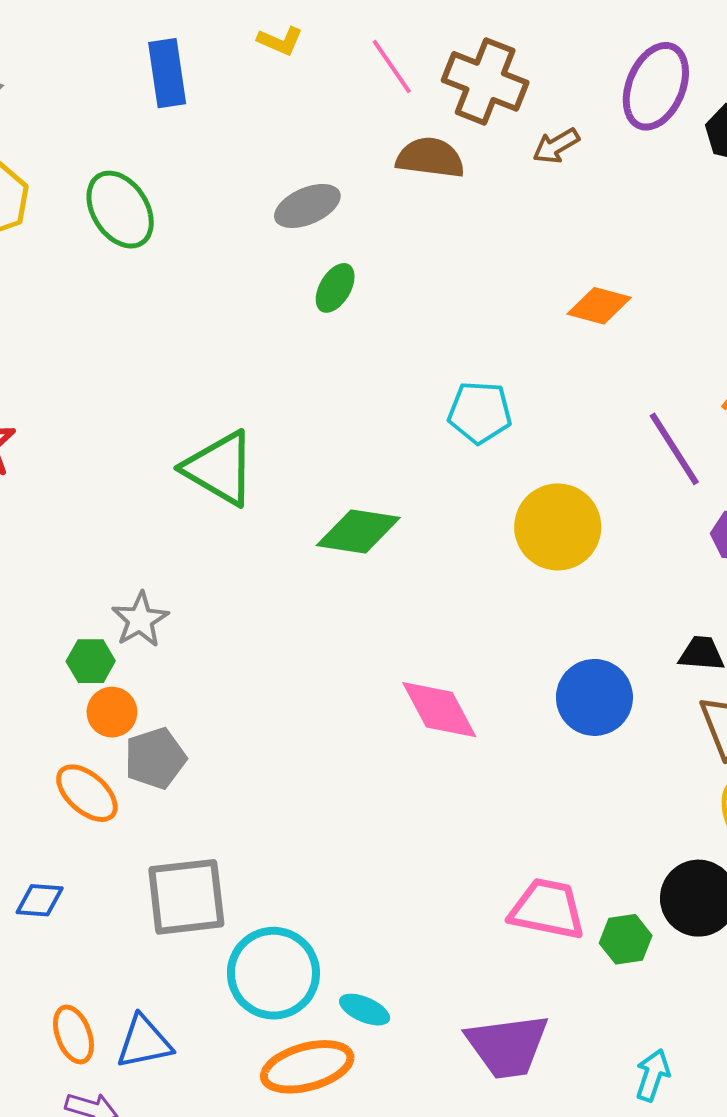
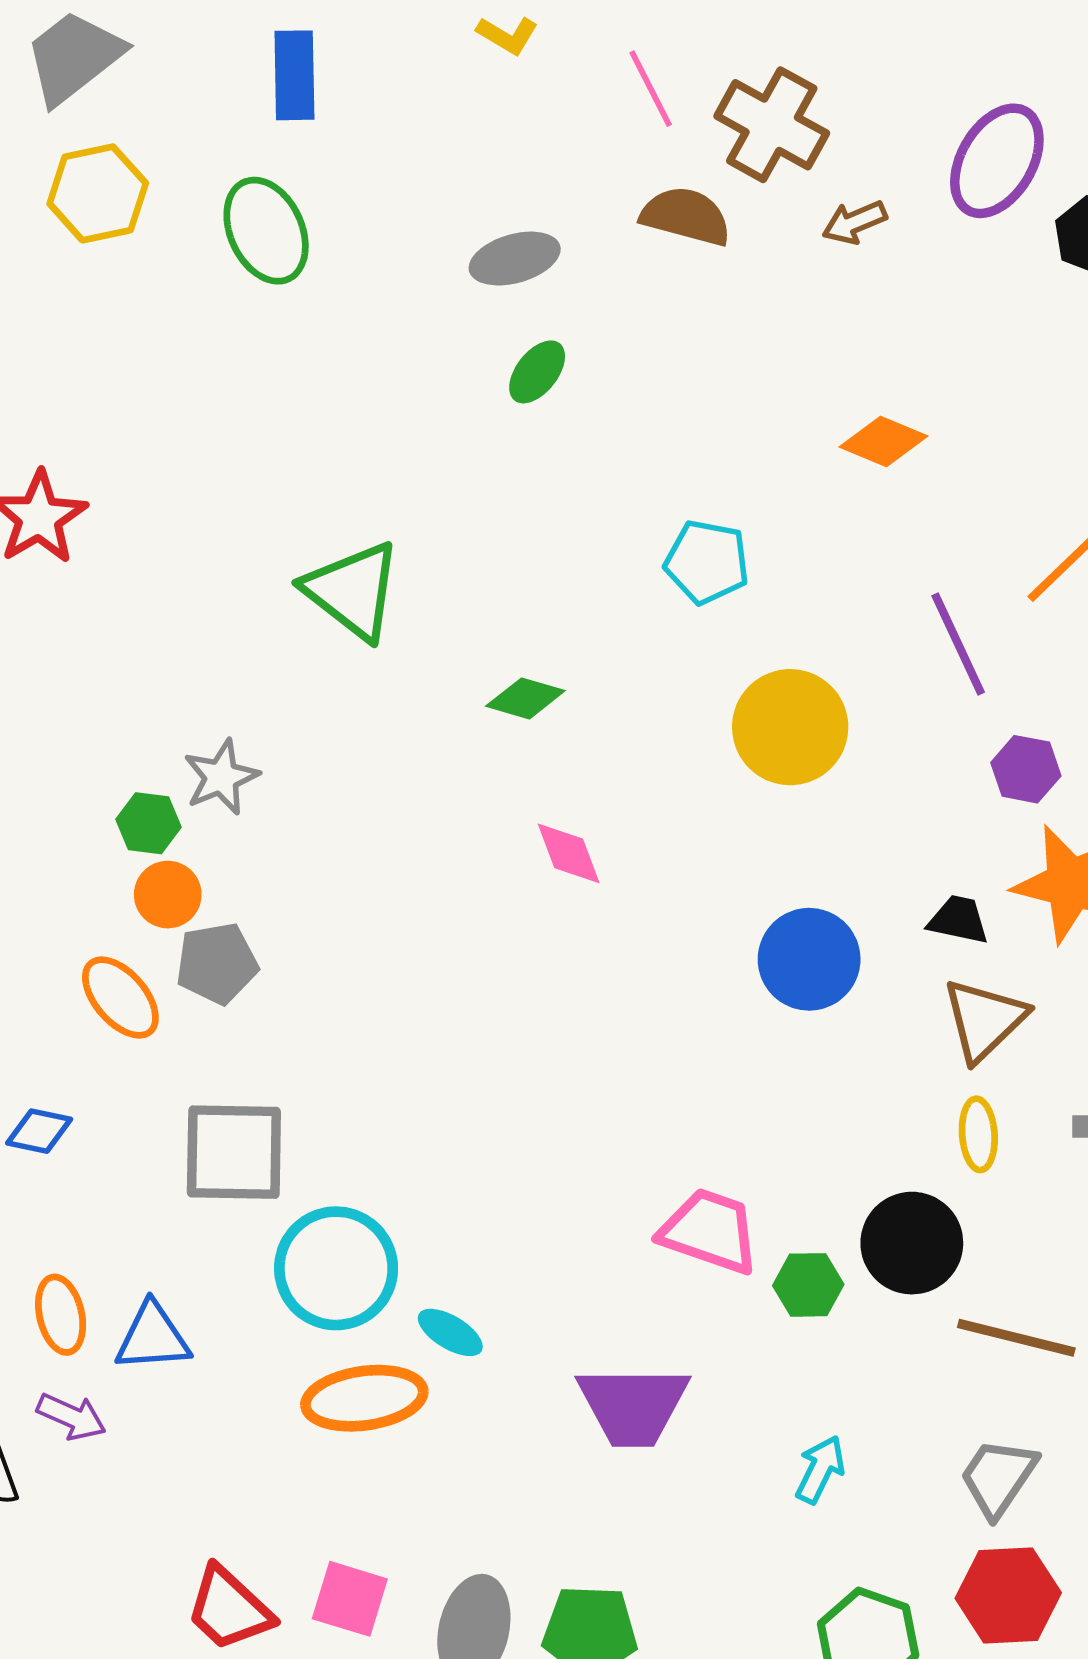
blue rectangle: (167, 73) -> (294, 75), moved
green diamond: (358, 531) -> (525, 698), size x0.7
pink diamond: (439, 710) -> (569, 853), moved, size x0.7

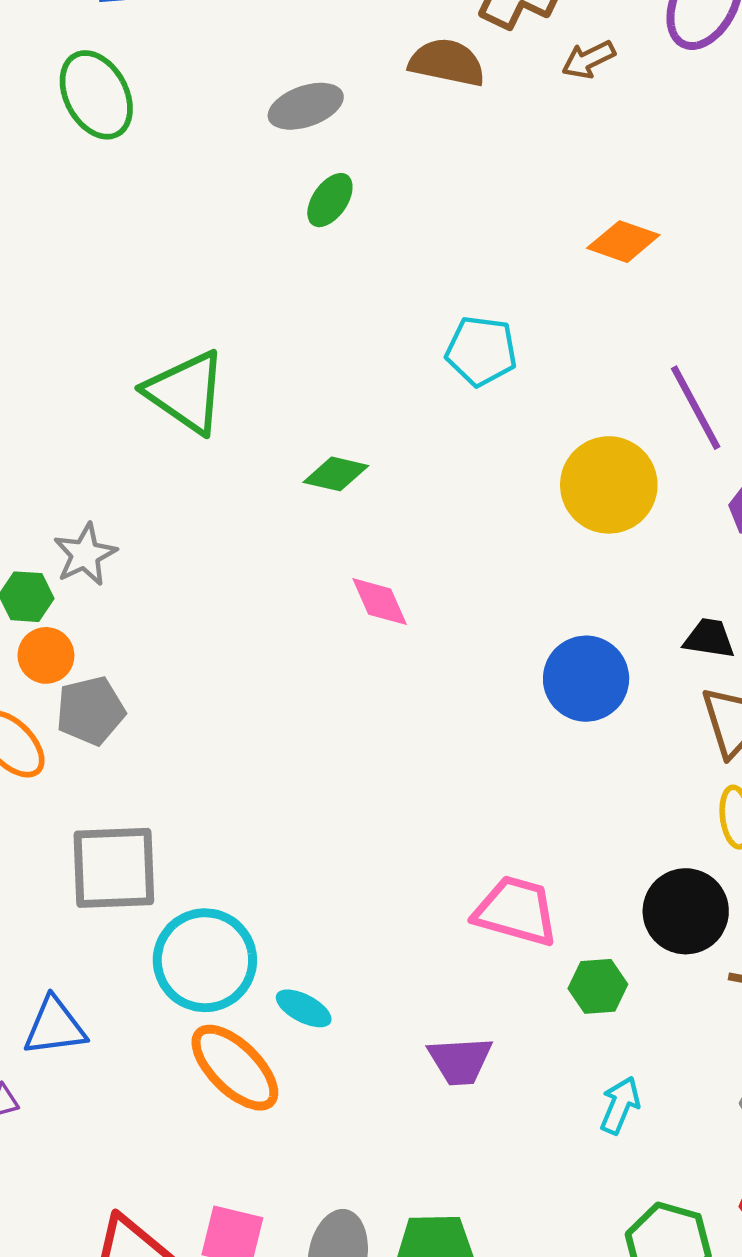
yellow circle: (790, 727) -> (609, 485), moved
green hexagon: (808, 1285) -> (598, 986), moved
orange ellipse: (364, 1398) -> (235, 1068), turned 56
purple trapezoid: (633, 1406) -> (460, 1061), size x0.7

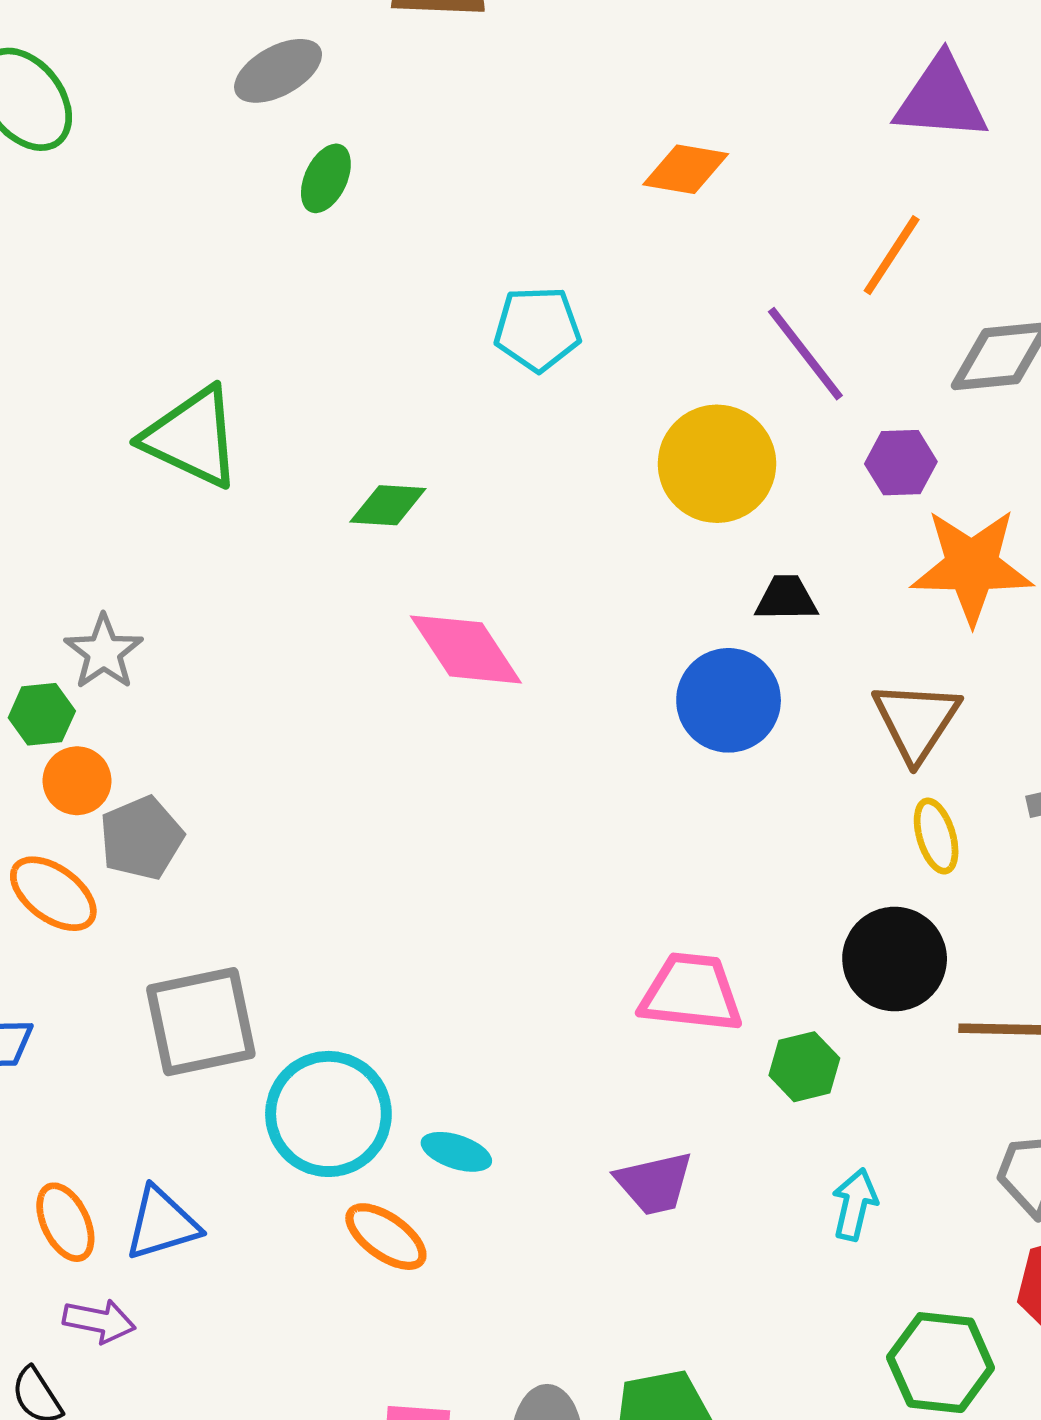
pink diamond: (380, 602) -> (466, 649), size x1.5
black trapezoid: (709, 638) -> (786, 598), moved
orange ellipse: (235, 1068) -> (386, 1237), size x0.7

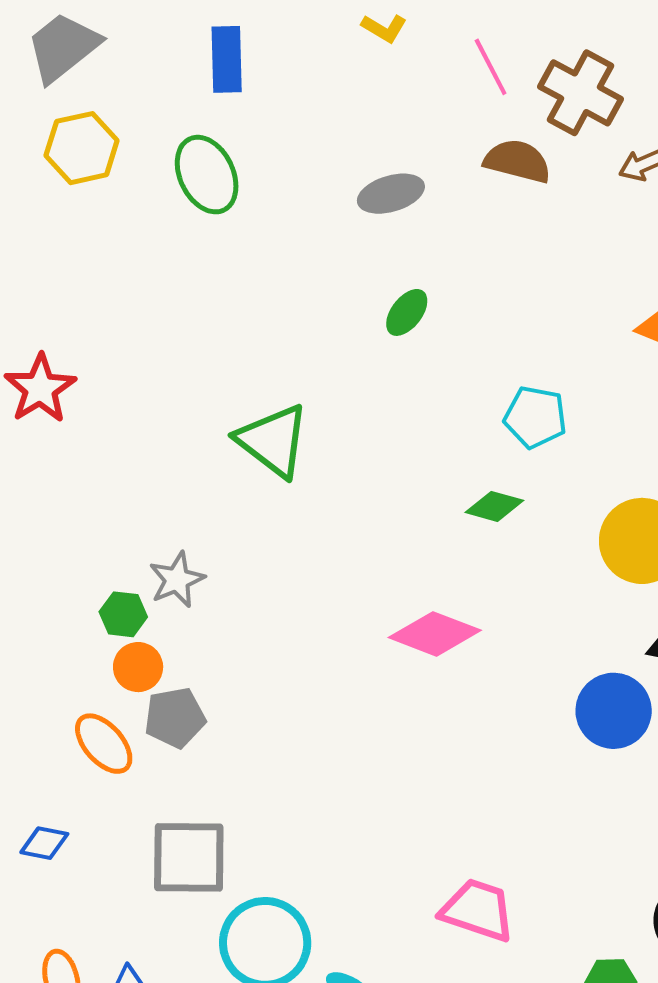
green ellipse: (326, 178) -> (407, 312), moved
green diamond: (388, 505) -> (494, 506), moved
pink diamond: (466, 649) -> (435, 634), turned -48
pink trapezoid: (691, 993) -> (478, 910), moved

